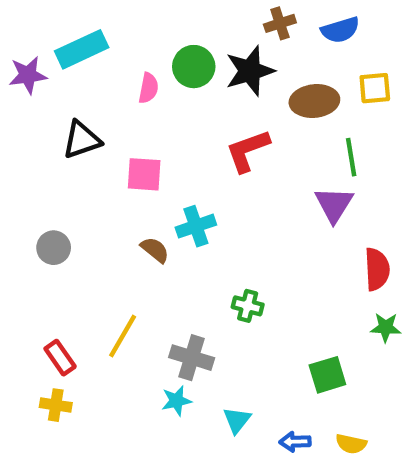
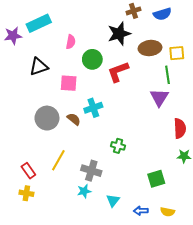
green circle: (194, 67) -> (92, 59), moved
yellow square: (375, 88) -> (177, 53), moved
gray circle: (54, 248) -> (47, 118), moved, size x1.5

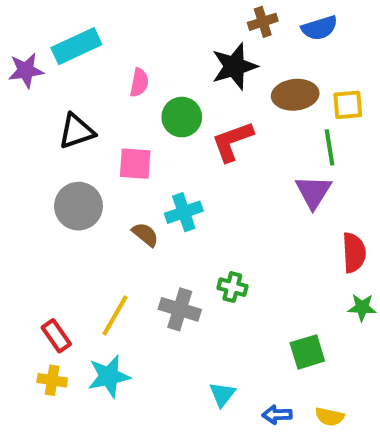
gray circle: (47, 118) -> (78, 206), moved
gray cross: (91, 171) -> (180, 309), moved
cyan star: (84, 191) -> (109, 376), moved, size x1.5

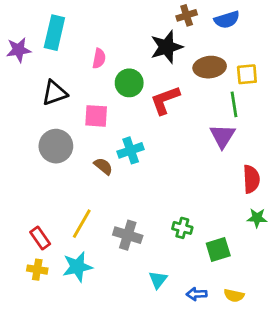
cyan rectangle: (76, 46) -> (54, 33), turned -52
green cross: (232, 287) -> (182, 228), moved
gray cross: (180, 309) -> (128, 235), moved

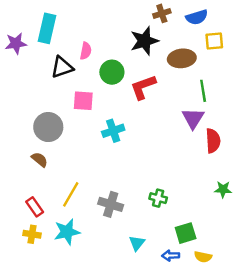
yellow square: (247, 74) -> (214, 41), moved
black triangle: (54, 93) -> (62, 67), moved
brown semicircle: (103, 166) -> (40, 159), moved
red semicircle: (251, 179) -> (213, 141), moved
green square: (218, 249) -> (186, 233), moved

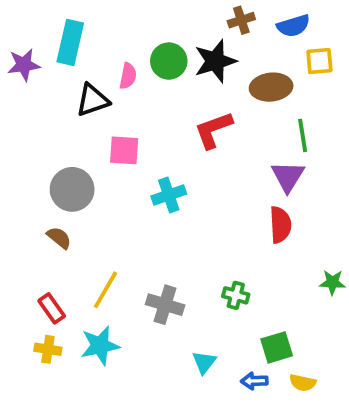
green circle: (112, 72) -> (169, 61), moved
red semicircle: (213, 141) -> (280, 225), moved

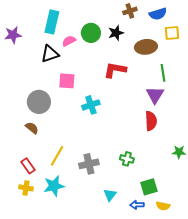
cyan rectangle: (70, 42) -> (52, 22), moved
black star: (215, 61) -> (116, 33), size x0.7
pink semicircle: (128, 76) -> (69, 41), turned -128
red L-shape: (213, 130) -> (115, 70), turned 30
gray cross: (165, 305) -> (89, 164), turned -30

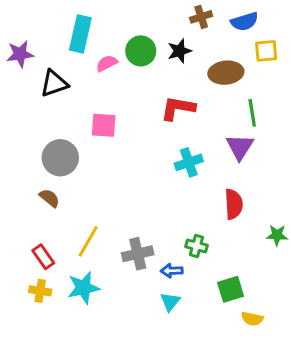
black triangle: (50, 54) -> (54, 83), moved
cyan cross: (91, 105) -> (189, 162), moved
red semicircle: (151, 121) -> (234, 204), moved
blue arrow: (137, 205) -> (172, 271), moved

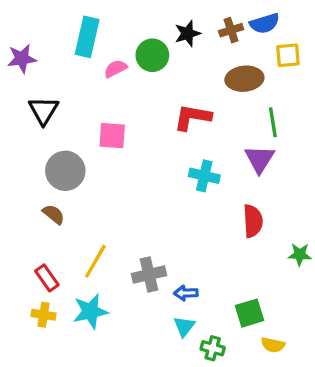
brown cross: (201, 17) -> (231, 30), moved
black star: (179, 51) -> (188, 33), moved
black triangle: (54, 83) -> (44, 111), moved, turned -40
cyan cross: (189, 162) -> (204, 176), turned 32
green cross: (196, 246) -> (213, 348), moved

